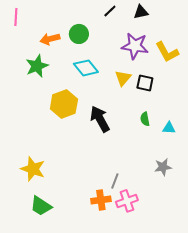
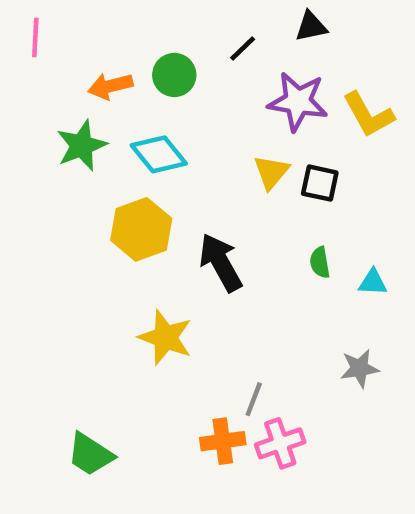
black line: (110, 11) -> (243, 49), moved
cyan diamond: (86, 68) -> (159, 154), moved
yellow star: (33, 169) -> (165, 337), moved

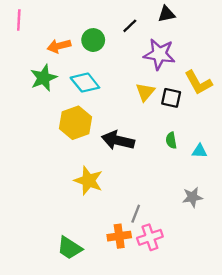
yellow L-shape: (368, 115) -> (198, 83), moved
black arrow: (221, 262) -> (118, 140), turned -48
green trapezoid: (90, 454) -> (70, 248), moved

